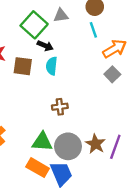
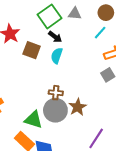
cyan line: (93, 30) -> (100, 33), turned 48
brown star: (95, 144) -> (78, 107), moved
gray circle: (68, 146) -> (55, 110), moved

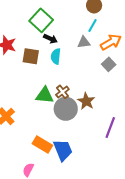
gray triangle: (75, 14) -> (84, 42), moved
brown cross: (56, 93) -> (62, 92), turned -32
green triangle: (34, 120) -> (45, 95), moved

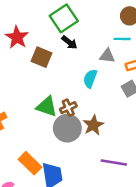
cyan line: (93, 25) -> (122, 39), turned 48
cyan semicircle: (56, 56) -> (90, 79), moved
purple line: (110, 127) -> (114, 163), turned 65

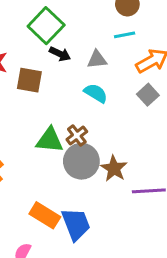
gray triangle: (107, 56) -> (97, 59), moved
cyan semicircle: (90, 79) -> (96, 93), turned 114
brown star: (93, 125) -> (114, 168), moved

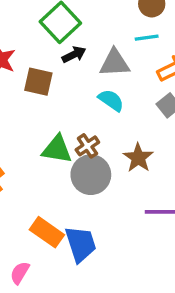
black arrow: (60, 54) -> (74, 55), turned -55
gray triangle: (97, 59) -> (115, 63), size x1.4
brown star: (114, 168) -> (138, 158), moved

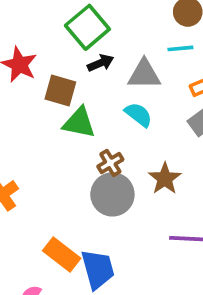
green triangle: (57, 149) -> (79, 123), moved

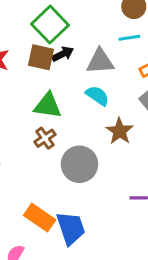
brown square: (60, 91) -> (41, 57), moved
brown cross: (110, 163) -> (45, 138), moved
brown star: (165, 179) -> (120, 131), moved

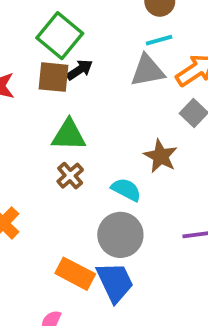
gray triangle: (100, 61) -> (148, 71), moved
cyan semicircle: (97, 96) -> (126, 190), moved
gray circle: (79, 164) -> (120, 235), moved

